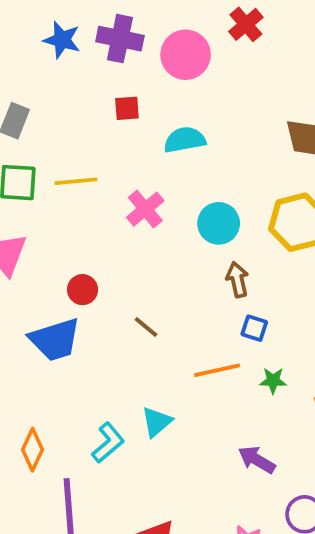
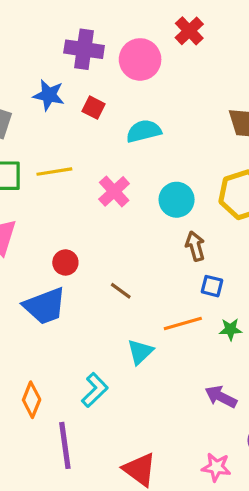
blue star: (62, 40) -> (49, 95), moved
red square: (127, 108) -> (94, 108), turned 35
cyan triangle: (157, 422) -> (140, 352), moved

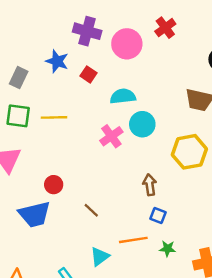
pink cross: (114, 191) -> (111, 136), moved
cyan circle: (177, 200) -> (142, 124), moved

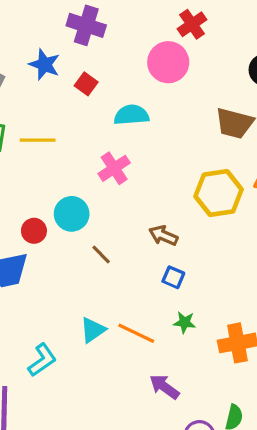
pink circle: (127, 44) -> (168, 62), moved
cyan circle: (142, 124) -> (72, 214), moved
brown arrow: (150, 185) -> (163, 236), turned -60
brown line: (91, 210) -> (101, 255), moved
orange line: (133, 240) -> (136, 333), moved, turned 32

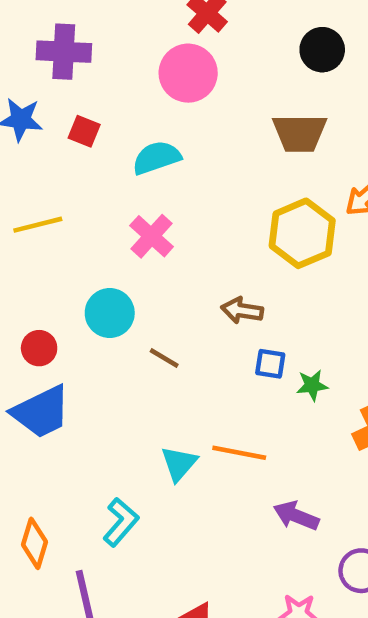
red circle: (34, 231) -> (39, 348), moved
green star: (185, 322) -> (312, 385), moved

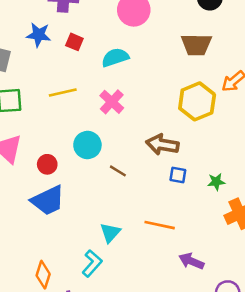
yellow line: (38, 225) -> (63, 93), moved
brown arrow: (242, 310) -> (162, 145), size x1.4
green star: (312, 385) -> (216, 182), moved
cyan triangle: (179, 464) -> (110, 233), moved

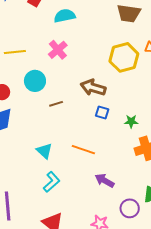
yellow line: (63, 93) -> (15, 52), moved
brown line: (118, 171) -> (56, 104), turned -56
cyan triangle: (110, 233) -> (44, 151), turned -36
cyan L-shape: (92, 263) -> (52, 182), moved

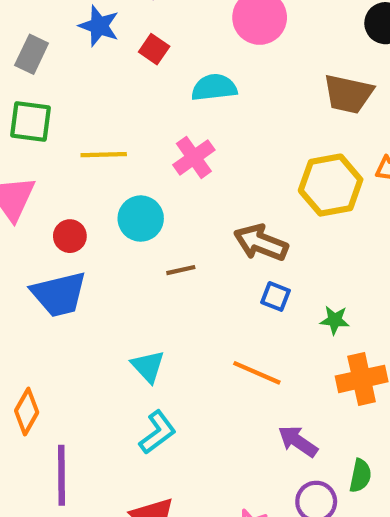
orange line: (83, 150) -> (257, 373), moved
purple arrow: (105, 181) -> (298, 441), moved

